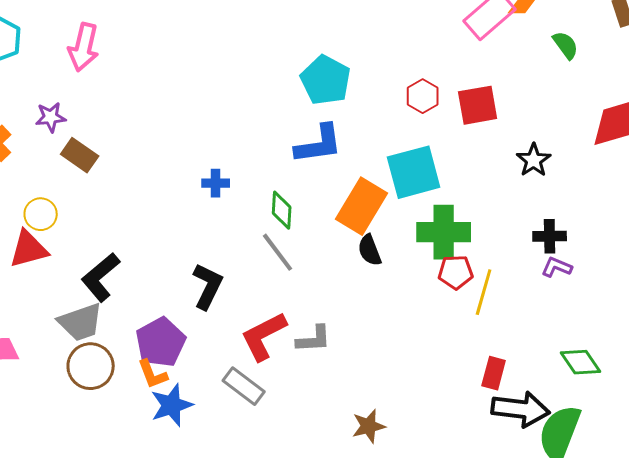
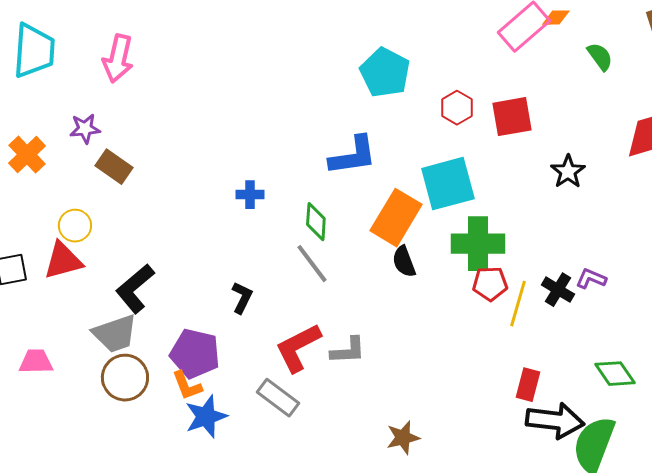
cyan pentagon: (326, 80) -> (385, 73), moved
black cross: (550, 236) -> (558, 290), moved, turned 32
black L-shape: (208, 286) -> (242, 298), size x0.7
purple pentagon: (161, 342) -> (195, 354), turned -30

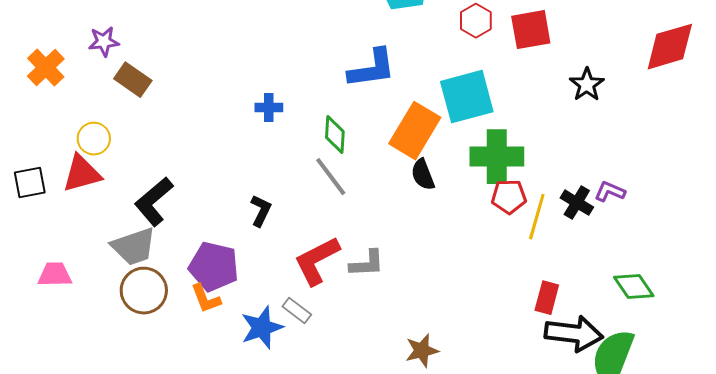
gray rectangle: (278, 398) -> (297, 311), size x0.7
blue star: (206, 417) -> (262, 328), moved

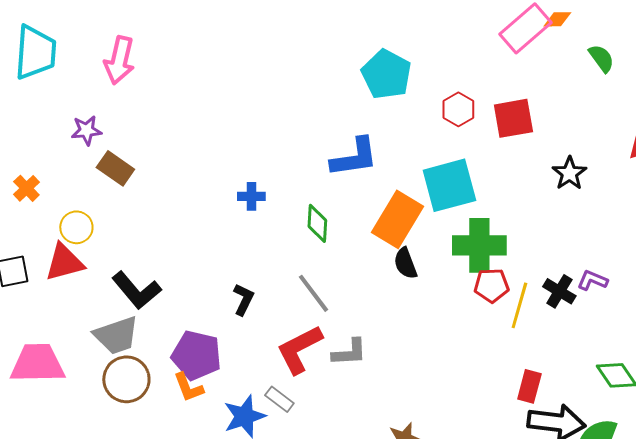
orange cross: (46, 68) -> (26, 188), moved, size x0.7
gray line: (331, 177) -> (313, 293), moved
black L-shape: (154, 202) -> (136, 290), turned -90
pink trapezoid: (55, 275) -> (37, 363), size x1.6

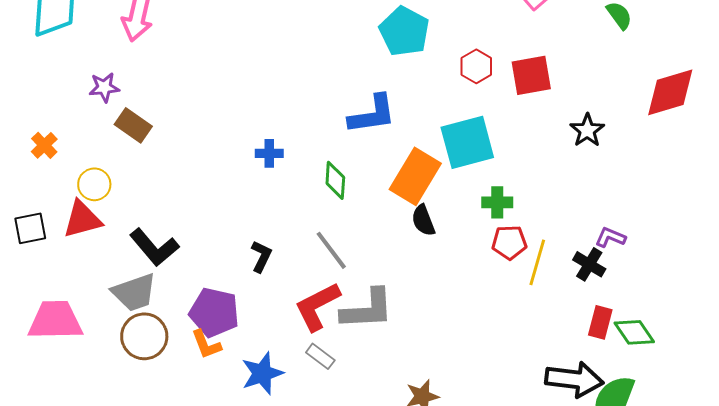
green cross: (479, 245) -> (497, 202), size x0.6
black cross: (559, 291) -> (589, 264), moved
gray L-shape: (349, 352) -> (367, 309), size x1.5
red rectangle: (529, 386) -> (600, 322), moved
gray rectangle: (279, 399) -> (320, 356), moved

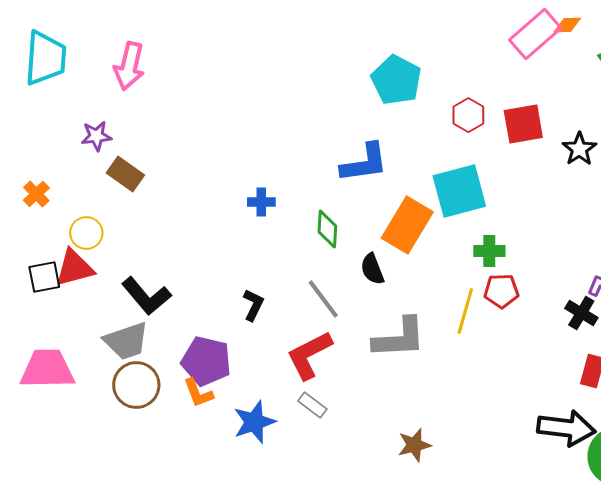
black star: (587, 130) -> (579, 149), moved
black semicircle: (423, 220) -> (372, 269), moved
black square: (30, 228) -> (44, 277), moved
yellow line: (537, 262) -> (465, 311), moved
gray L-shape: (367, 309) -> (399, 338), moved

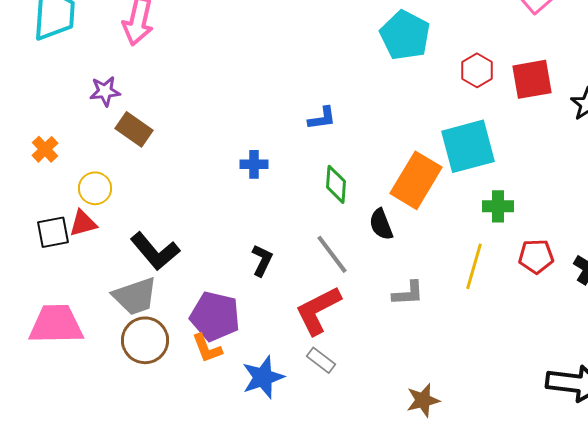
blue L-shape: (364, 163) -> (322, 118), moved, size x0.6
blue cross: (261, 202) -> (254, 164), moved
red triangle: (74, 268) -> (83, 223), size x0.7
red pentagon: (501, 291) -> (536, 256), moved
gray L-shape: (399, 338) -> (408, 293), size x0.6

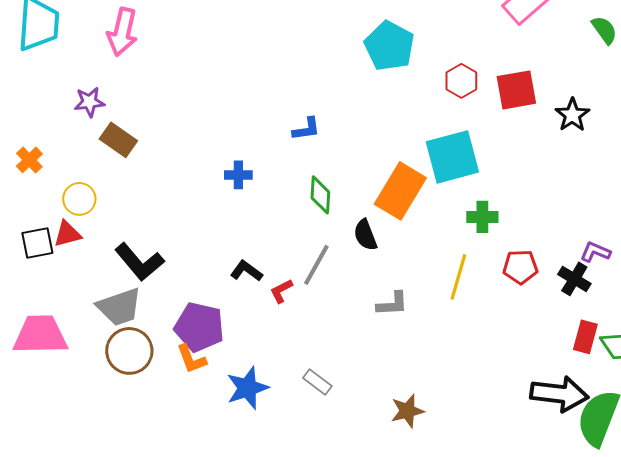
gray line: (332, 254) -> (316, 265), turned 66
black L-shape: (262, 260) -> (246, 271), turned -80
red L-shape: (318, 310) -> (281, 291), moved, size x0.5
gray rectangle: (321, 360) -> (317, 382), moved

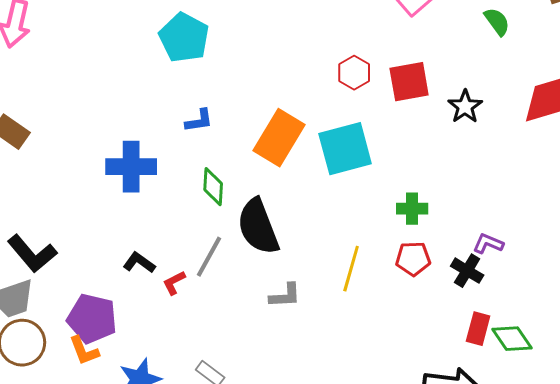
cyan pentagon: (389, 46) -> (184, 38), moved
blue cross: (238, 175) -> (131, 167), size x1.8
orange rectangle: (400, 191) -> (279, 138), moved
green cross: (482, 217) -> (412, 209), moved
black semicircle: (365, 235) -> (258, 227), size x1.8

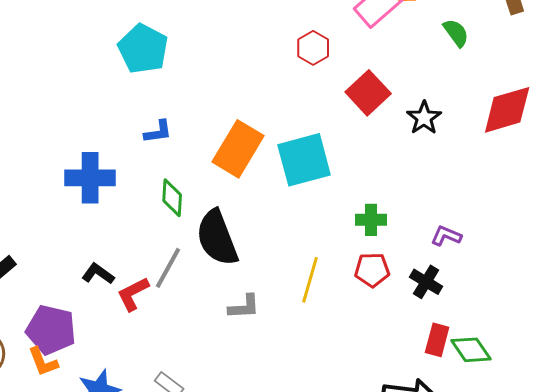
red hexagon: (354, 73) -> (313, 48), moved
red square: (409, 82) -> (368, 93), turned -33
purple L-shape: (488, 244) -> (446, 236), moved
red L-shape: (174, 283) -> (133, 294), size x1.4

